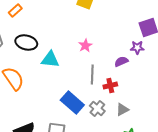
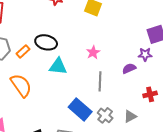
orange rectangle: (15, 10) -> (23, 51), moved
black ellipse: (26, 42) -> (46, 42), moved
red cross: (110, 86) -> (150, 94), moved

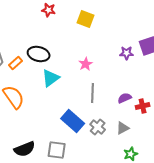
purple star: (145, 54) -> (127, 53), moved
cyan triangle: (58, 66) -> (51, 78), turned -42
purple semicircle: (129, 68) -> (125, 98), moved

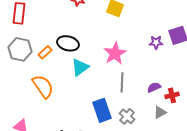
pink star: (86, 64) -> (115, 53), size x1.6
blue rectangle: (73, 121) -> (102, 110), turned 30
gray triangle: (123, 128) -> (160, 112), moved

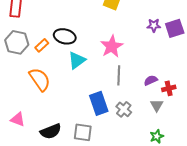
purple star: (156, 42) -> (154, 25), moved
gray triangle: (160, 112) -> (157, 105), turned -32

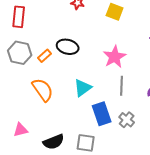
cyan triangle: (77, 60) -> (83, 88), moved
pink triangle: (18, 119) -> (21, 130), turned -35

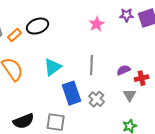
black ellipse: (68, 47) -> (38, 26), turned -35
pink star: (115, 57) -> (97, 24), moved, size x0.7

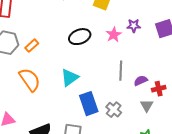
purple star: (127, 15) -> (134, 26), moved
black ellipse: (38, 26) -> (80, 37), moved
gray line: (92, 65) -> (121, 71), moved

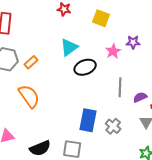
black ellipse: (80, 37) -> (85, 67), moved
cyan triangle: (70, 78) -> (69, 47), moved
blue rectangle: (89, 104) -> (88, 120), turned 30

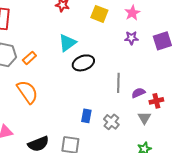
pink star: (113, 51) -> (132, 13), moved
blue rectangle: (88, 120) -> (86, 116), size x0.6

